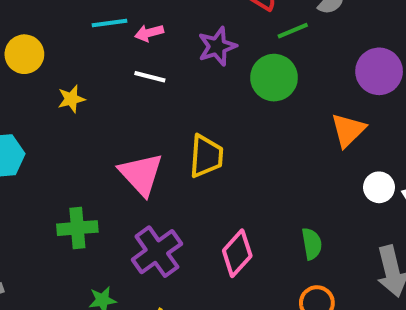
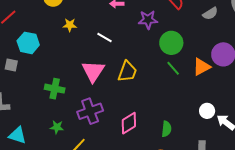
green line: (293, 31) -> (173, 68), moved, turned 56
white line: (150, 77) -> (104, 37), moved
orange triangle: (348, 130) -> (202, 67), moved

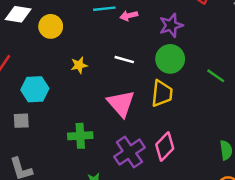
yellow star: (70, 25) -> (79, 65), moved
green circle: (171, 43) -> (170, 59), moved
pink diamond: (129, 123) -> (165, 147), moved

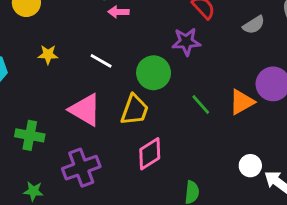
purple star: (171, 25) -> (186, 42), moved
pink triangle: (121, 103) -> (85, 110), turned -32
pink diamond: (165, 147) -> (150, 154), moved

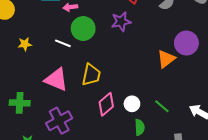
green circle: (154, 73) -> (83, 29), moved
green line: (201, 105) -> (162, 106), moved
white circle: (250, 166) -> (132, 104), moved

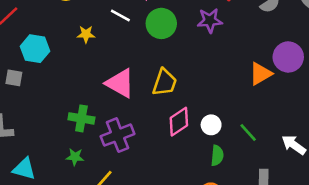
white line: (63, 43) -> (120, 15), moved
green cross: (20, 103) -> (81, 118), moved

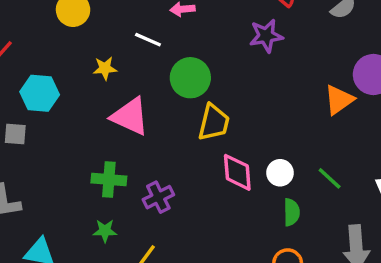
green circle: (161, 23) -> (190, 78), moved
pink triangle: (120, 83) -> (130, 116), moved
pink diamond: (179, 122) -> (237, 172), turned -56
purple cross: (118, 135) -> (158, 197), size x0.7

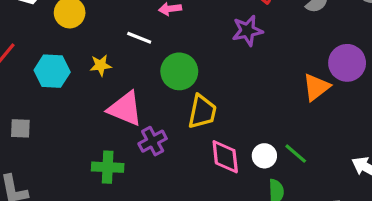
cyan hexagon: (40, 93) -> (52, 71), moved
green line: (330, 178) -> (296, 154), moved
purple cross: (158, 197) -> (153, 141), moved

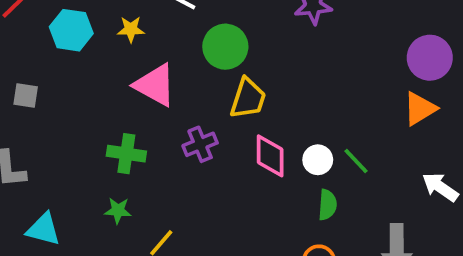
orange triangle: (316, 87) -> (420, 109), moved
purple cross: (153, 141) -> (200, 144), moved

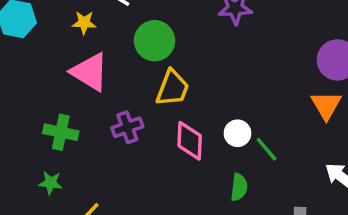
yellow star: (131, 29) -> (84, 23), moved
orange triangle: (420, 109) -> (326, 105), turned -32
white circle: (318, 160) -> (237, 133), moved

